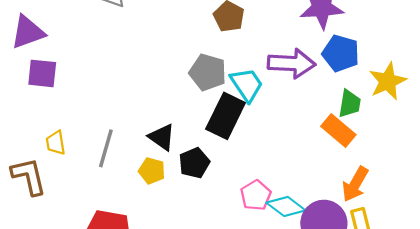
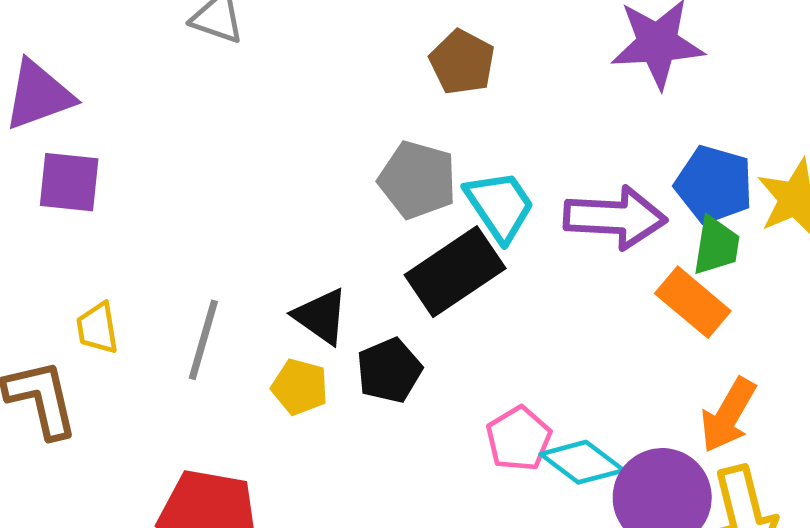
blue pentagon: (341, 53) -> (714, 185), moved
purple arrow: (291, 63) -> (615, 217), moved
black rectangle: (226, 116) -> (455, 272), turned 30

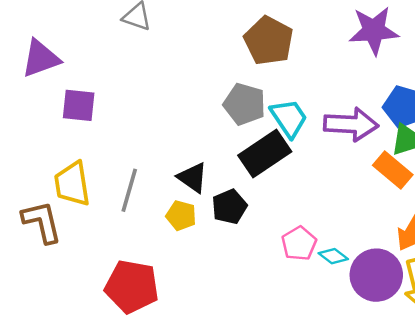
brown pentagon: (462, 62) -> (269, 41), size x1.4
purple square: (69, 182) -> (79, 105), moved
yellow trapezoid: (97, 328) -> (72, 184), size x1.6
cyan diamond: (582, 462) -> (333, 256), size x0.7

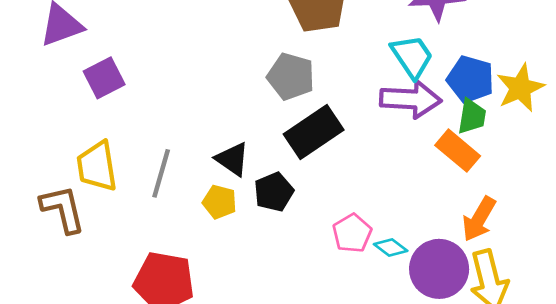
purple square: (79, 105) -> (104, 78), turned -33
cyan trapezoid: (289, 118) -> (412, 56), moved

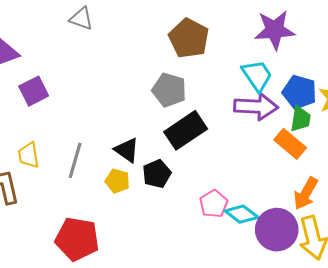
yellow trapezoid: (97, 166) -> (28, 155), size x0.7
cyan diamond: (391, 248) -> (242, 214), size x1.4

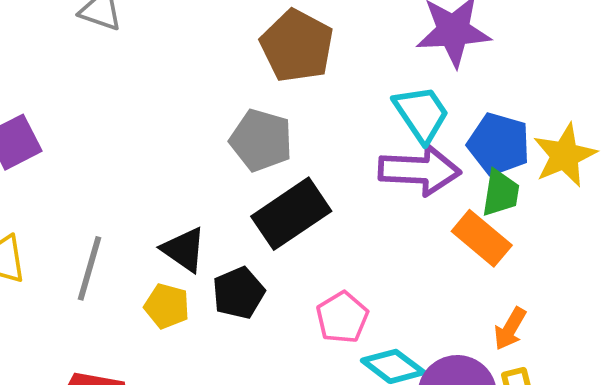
orange arrow: (306, 193) -> (510, 329), size x0.7
pink pentagon: (214, 204) -> (342, 317), moved

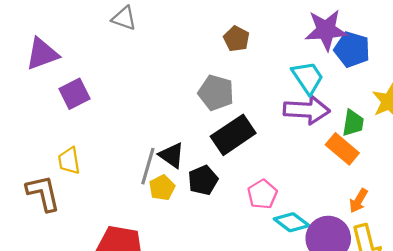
brown pentagon: (297, 46) -> (236, 39), size x0.6
blue pentagon: (499, 144) -> (352, 49), moved
gray line: (90, 268) -> (148, 166), moved
yellow pentagon: (167, 306) -> (162, 188), turned 30

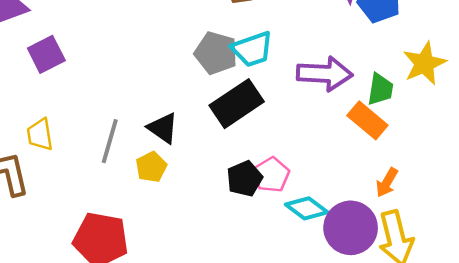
cyan trapezoid: (308, 78) -> (252, 49), moved, turned 105
gray line: (148, 166) -> (110, 141), moved
black pentagon: (203, 180) -> (244, 179), moved

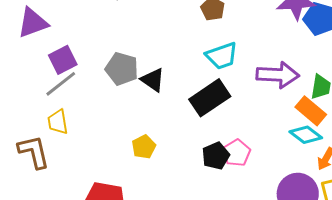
gray pentagon: (216, 53) -> (122, 69), moved
black triangle: (163, 128) -> (153, 80), moved
gray line: (110, 141) -> (61, 84), moved, turned 36
cyan diamond: (307, 208) -> (306, 135), moved

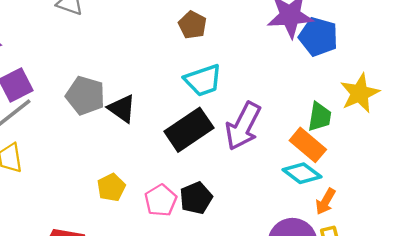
purple arrow: (278, 75) -> (243, 126), moved, turned 114
pink pentagon: (237, 153) -> (161, 200), moved

